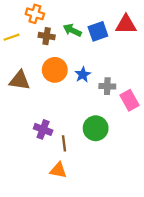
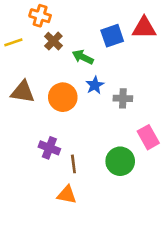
green arrow: (72, 30) -> (83, 57), moved
brown cross: (47, 36) -> (53, 41), turned 35
orange circle: (55, 70) -> (63, 97), moved
pink rectangle: (129, 100) -> (148, 137), moved
green circle: (96, 128) -> (120, 161), moved

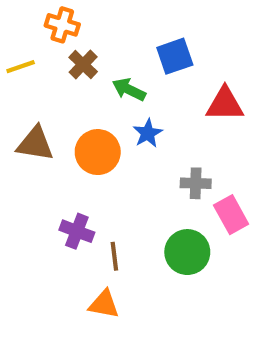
red triangle: (144, 28) -> (225, 104), moved
gray cross: (123, 98) -> (196, 183), moved

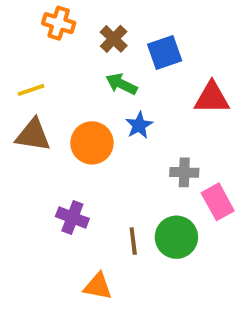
brown cross: (83, 65) -> (114, 39), moved
yellow line: (21, 67) -> (31, 90), moved
brown line: (114, 256) -> (133, 241), moved

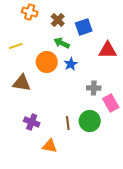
brown triangle: (33, 135) -> (22, 83), moved
orange circle: (92, 143) -> (47, 62), moved
purple cross: (72, 218) -> (32, 122), moved

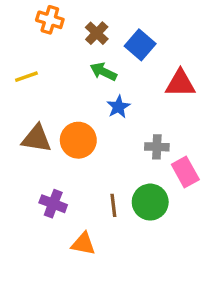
blue square: (84, 27) -> (140, 45), turned -30
orange circle: (47, 62) -> (78, 140), moved

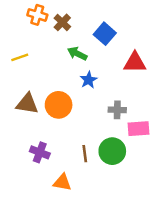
brown cross: (97, 33) -> (62, 22), moved
pink rectangle: (185, 172) -> (139, 129), turned -65

